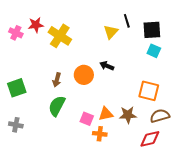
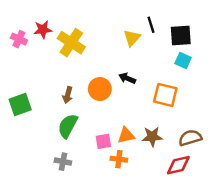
orange square: (149, 91) -> (165, 95), moved
pink square: (87, 119) -> (103, 141), turned -32
gray cross: (16, 125) -> (63, 162), moved

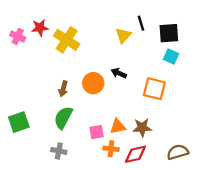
green square: (20, 104) -> (19, 122), moved
brown semicircle: (190, 138) -> (178, 152), moved
red diamond: (178, 165) -> (135, 154), moved

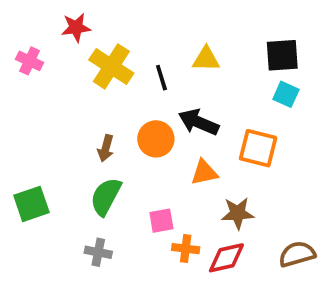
black line: (141, 23) -> (161, 78), moved
red star: (40, 28) -> (76, 27), moved
yellow triangle: (123, 35) -> (206, 59), turned 49
black arrow: (119, 73) -> (199, 122), size x1.5
orange triangle: (118, 126) -> (204, 172), moved

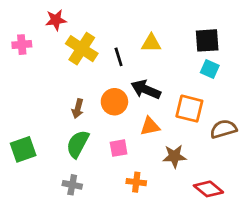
pink cross: (30, 61) -> (22, 45), turned -30
pink square: (161, 221) -> (119, 148), moved
brown semicircle: (297, 254) -> (223, 129), moved
red diamond: (226, 258) -> (208, 189), moved, turned 52

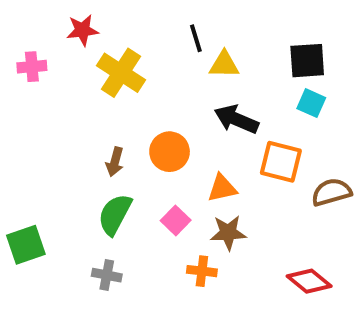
black line: (119, 57) -> (196, 38), moved
black arrow: (146, 89) -> (236, 119), moved
pink square: (119, 148) -> (176, 220), turned -36
green square: (23, 149) -> (26, 245), moved
brown star: (174, 156) -> (228, 233), moved

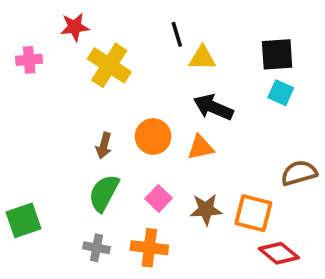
orange square: (281, 162) -> (253, 213), moved
orange triangle: (222, 188) -> (200, 147), moved
orange cross: (202, 271) -> (149, 248), moved, size x1.4

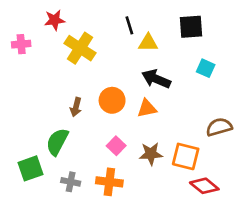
black square: (277, 54) -> (191, 27), moved
green semicircle: (104, 193) -> (57, 142), moved
green square: (24, 220) -> (31, 168), moved

